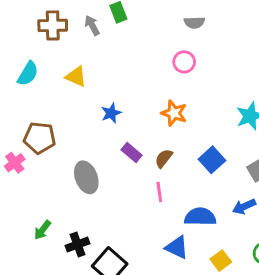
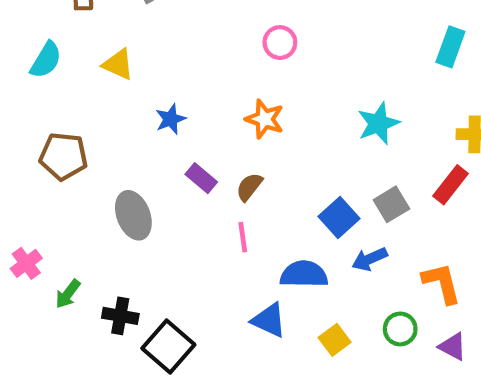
blue square: (212, 160) -> (339, 217), moved
pink cross: (15, 163) -> (26, 263), moved
black cross: (78, 245) -> (120, 316), turned 30

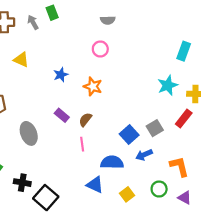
blue star: (171, 119) -> (61, 75), moved
cyan star: (378, 123) -> (168, 85), moved

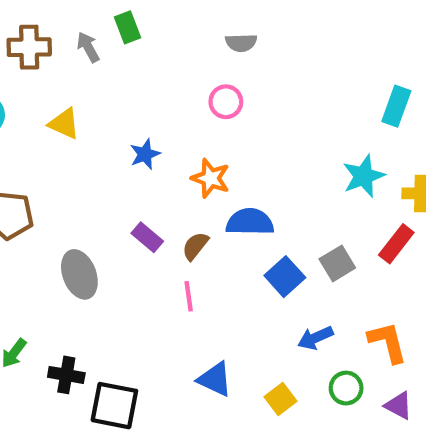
blue arrow: (144, 155) -> (315, 338), moved
blue semicircle: (112, 162) -> (250, 222), moved
black square: (46, 198) -> (114, 406), turned -30

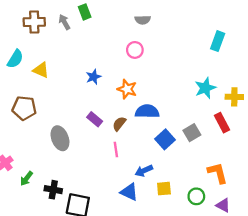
cyan rectangle: (396, 106) -> (218, 41), moved
yellow triangle: (64, 124) -> (41, 70), moved
red rectangle: (396, 244) -> (222, 123), turned -66
blue arrow: (315, 338) -> (144, 171), moved
yellow square: (280, 399) -> (164, 189), moved, turned 32

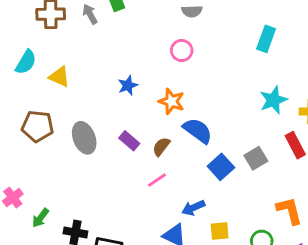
cyan rectangle: (218, 41) -> (266, 39), moved
blue semicircle: (147, 111) -> (198, 131), turned 35
gray ellipse: (60, 138) -> (84, 138), moved
pink line: (116, 149) -> (157, 180), turned 64

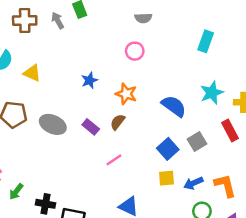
blue semicircle: (198, 131) -> (174, 106), moved
gray ellipse: (84, 138) -> (53, 124), turned -45
brown semicircle: (161, 147) -> (118, 122), moved
blue arrow: (193, 208) -> (193, 183), moved
yellow square: (220, 231) -> (167, 178), moved

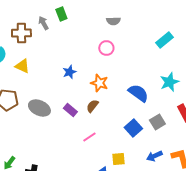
brown cross: (25, 21) -> (21, 33), moved
cyan rectangle: (206, 41) -> (164, 40), turned 30
yellow square: (167, 178) -> (118, 159), moved

